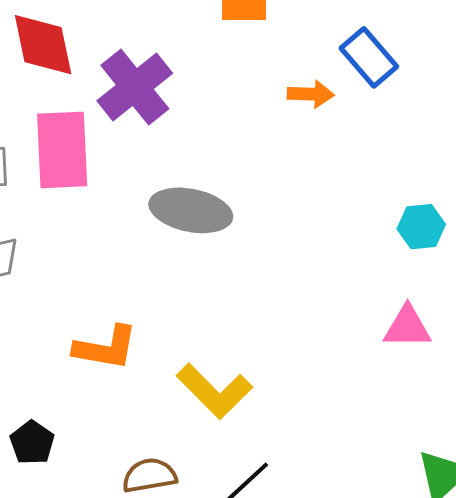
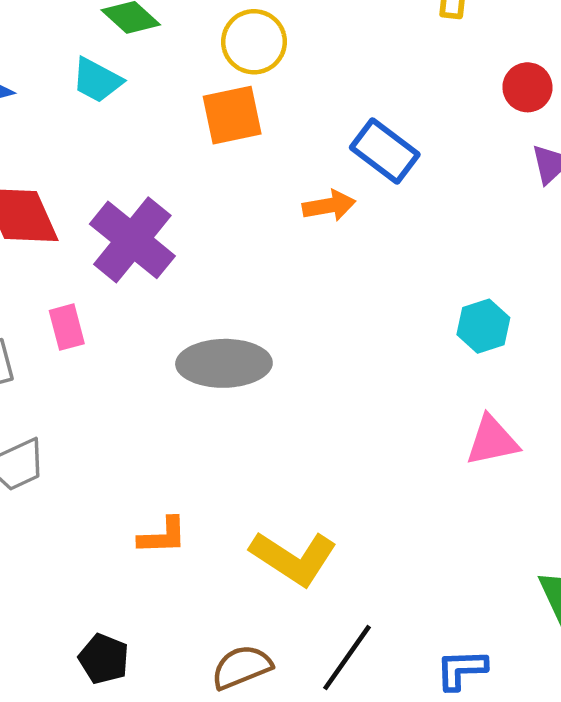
pink rectangle: (62, 150) -> (67, 327), size x0.5
orange L-shape: (106, 348) -> (163, 536), size x0.7

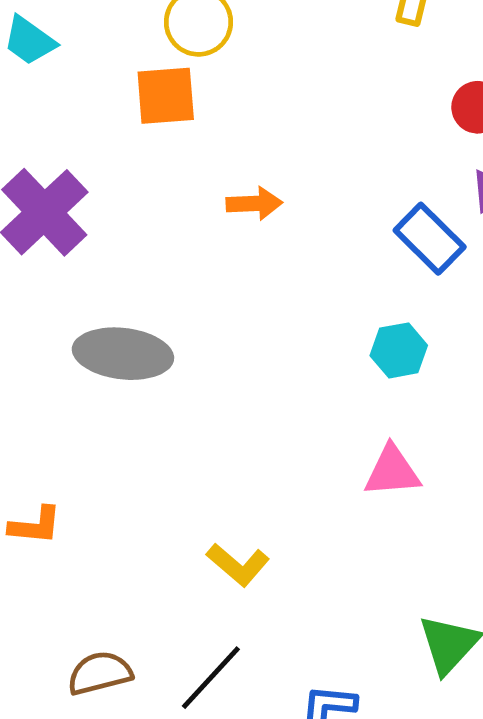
blue rectangle: (385, 151) -> (430, 239), moved
yellow L-shape: (293, 558) -> (238, 565), moved, size x0.7

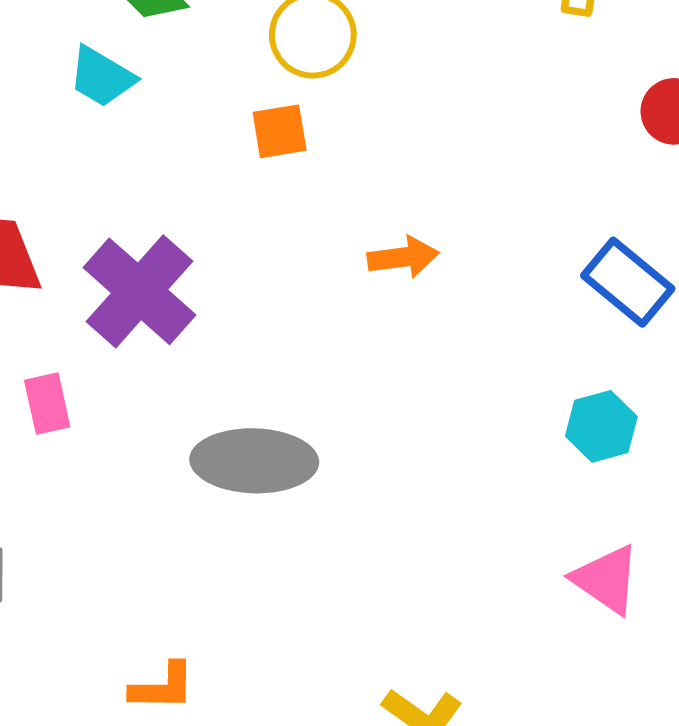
orange square: (166, 96) -> (280, 131), size x0.7
pink triangle: (392, 471) -> (606, 579), turned 44

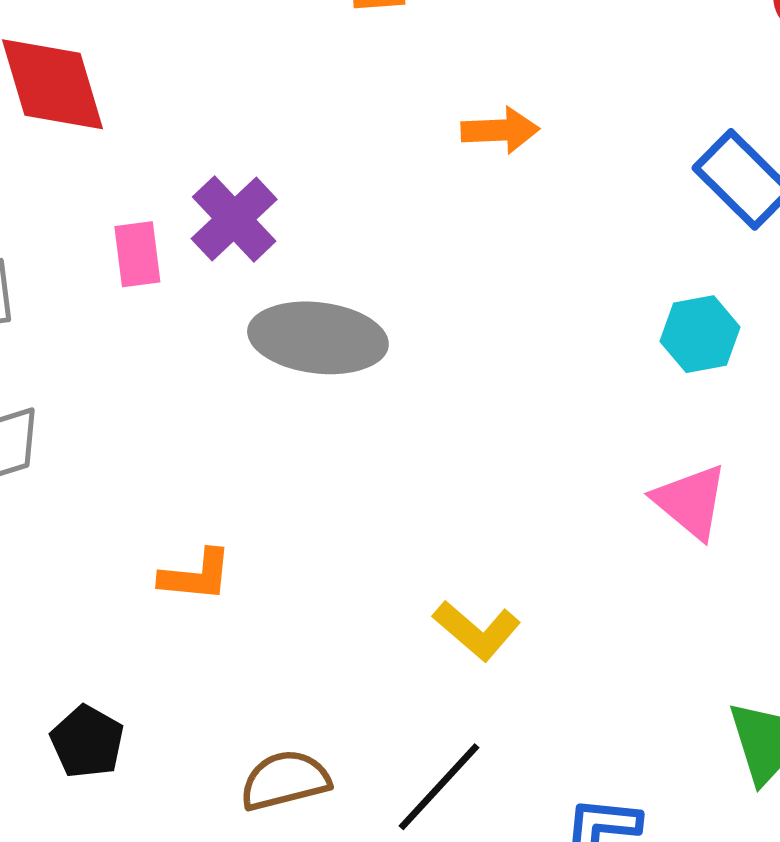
purple cross: (139, 291) -> (234, 219), moved, size x0.7
pink rectangle: (47, 404) -> (137, 254), moved

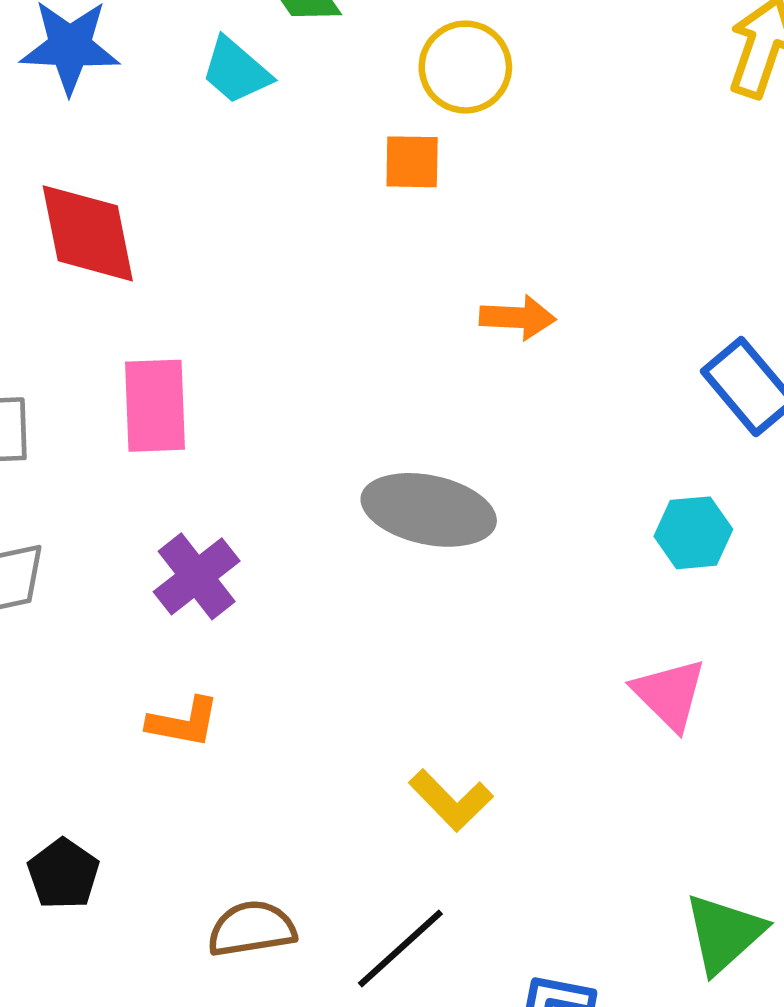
purple cross: (234, 219) -> (197, 576), moved
pink rectangle: (137, 254) -> (155, 406), size x1.5
gray ellipse: (318, 338) -> (429, 510), moved

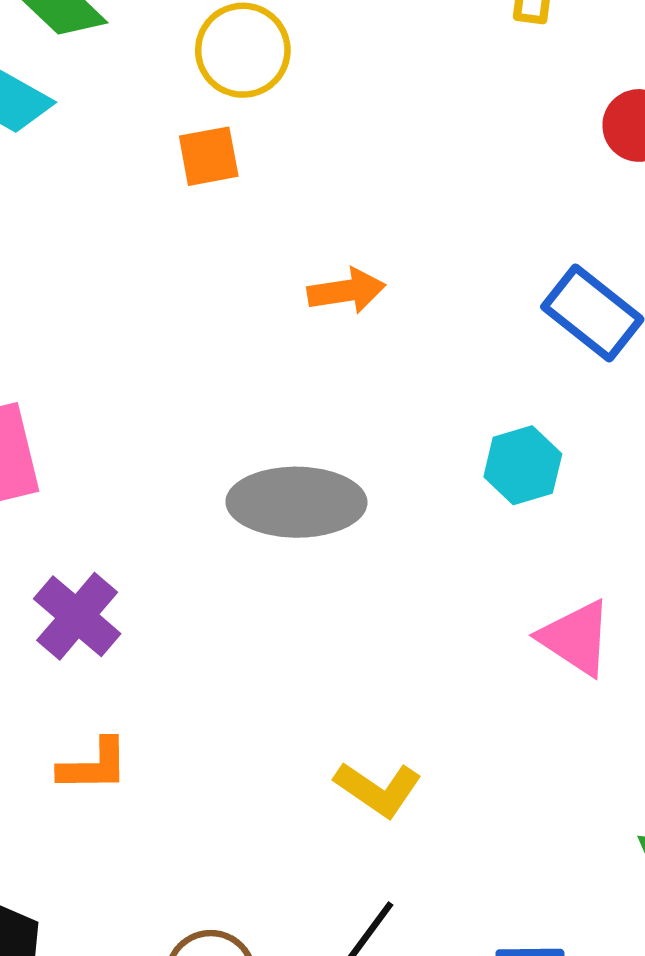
cyan hexagon: (693, 533) -> (523, 465), moved

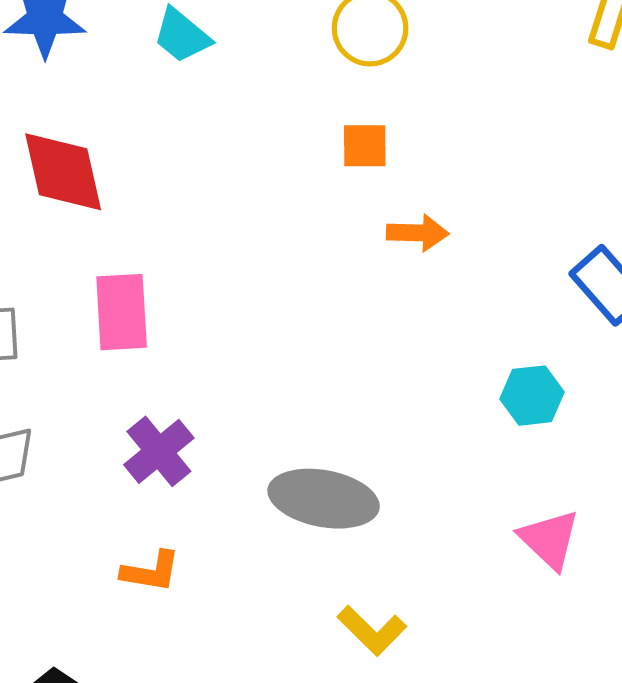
orange square: (209, 156) -> (365, 146), moved
gray ellipse: (296, 502) -> (324, 499), moved

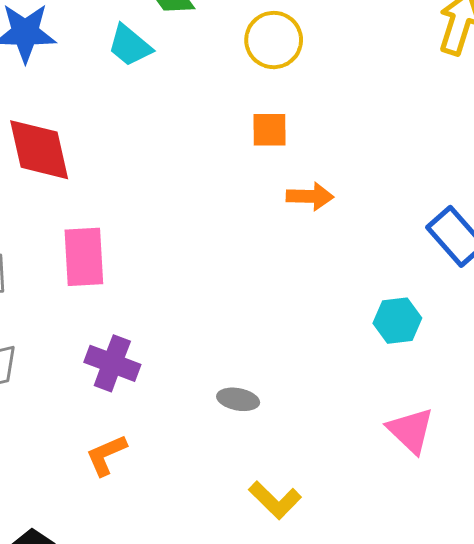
purple cross: (159, 451) -> (112, 363), turned -30
gray ellipse: (324, 499) -> (238, 399), size x0.5
orange L-shape: (151, 571) -> (106, 455), turned 147

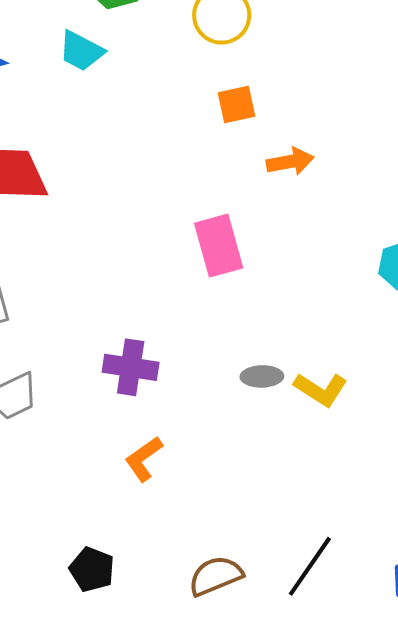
pink rectangle: (84, 257) -> (219, 246), moved
yellow L-shape: (275, 500) -> (321, 389), moved

